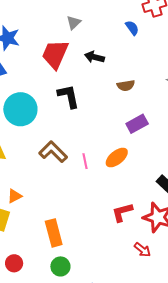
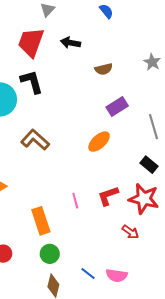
black L-shape: (69, 96) -> (32, 82), moved
pink line: (85, 161) -> (75, 201), moved

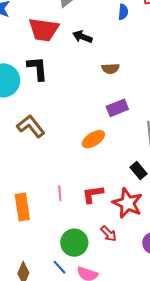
blue semicircle: (106, 11) -> (123, 12), turned 35
red trapezoid: (31, 42) -> (44, 30), turned -112
green circle: (50, 254) -> (74, 243), moved, size x1.4

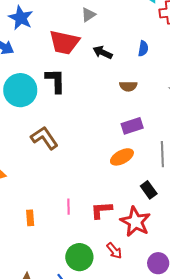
blue semicircle: (123, 12) -> (143, 49), moved
orange ellipse: (93, 139) -> (122, 157), moved
orange rectangle: (22, 207) -> (30, 218), size x0.6

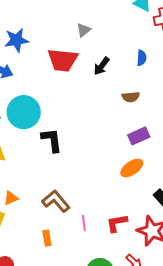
blue star: (21, 18) -> (17, 40), turned -30
black arrow: (103, 52) -> (102, 66), turned -72
black L-shape: (55, 81) -> (52, 140), moved
brown L-shape: (44, 138) -> (56, 201), moved

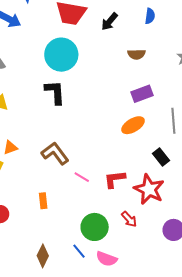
cyan circle: (24, 112) -> (61, 55), moved
pink line: (84, 223) -> (82, 177), turned -56
orange rectangle: (47, 238) -> (43, 201), moved

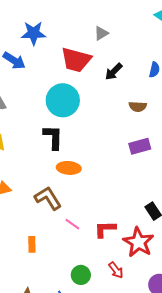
orange ellipse: (133, 125) -> (69, 168), moved, turned 30
green circle: (95, 227) -> (81, 275), size x0.7

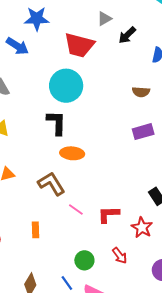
black arrow: (114, 72) -> (127, 35), moved
red star: (138, 242) -> (142, 227), size x0.7

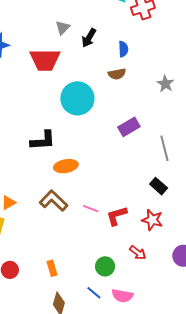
cyan circle: (66, 86) -> (77, 98), moved
brown semicircle: (141, 92) -> (117, 74), moved
black L-shape: (56, 123) -> (43, 140), turned 100
pink line: (76, 210) -> (91, 209), moved
orange rectangle: (35, 230) -> (52, 268), moved

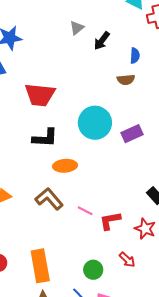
red trapezoid: (45, 60) -> (40, 95), moved
cyan circle: (77, 98) -> (95, 123), moved
orange rectangle: (52, 268) -> (40, 266), size x2.0

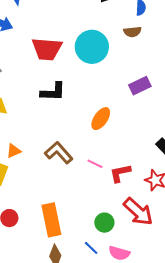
cyan circle: (95, 123) -> (92, 47), moved
orange ellipse: (65, 166) -> (101, 119), moved, turned -50
red arrow: (127, 260) -> (138, 212), size x1.8

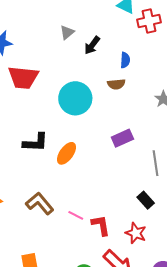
red trapezoid: (47, 49) -> (23, 78), moved
orange ellipse: (101, 119) -> (66, 153), moved
red L-shape: (120, 173) -> (101, 225), turned 90

